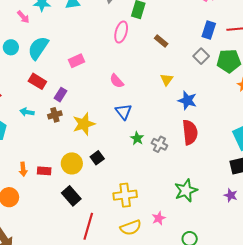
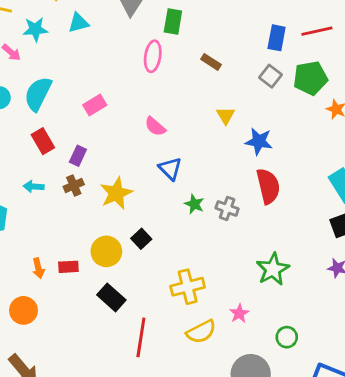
red rectangle: (37, 81) -> (43, 141), turned 36

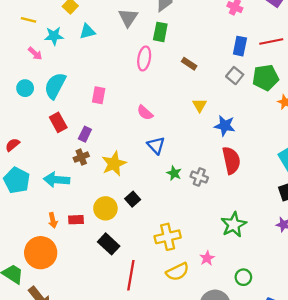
pink rectangle: (95, 105) -> (99, 95), turned -49
cyan arrow: (34, 186) -> (57, 180), moved, size x1.6
orange circle: (23, 310) -> (41, 253), size x1.5

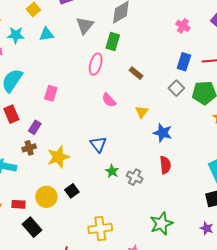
pink semicircle: (145, 113) -> (109, 100), moved
red semicircle: (231, 160) -> (165, 165), size x0.7
black rectangle: (109, 244) -> (32, 227), moved

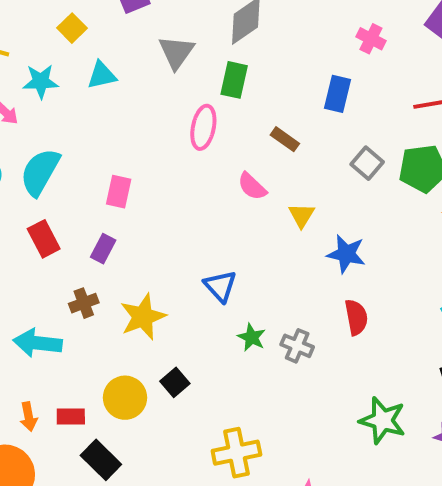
blue rectangle: (184, 62) -> (337, 94), moved
pink semicircle: (109, 100) -> (252, 186), moved
purple rectangle: (35, 127) -> (103, 249), moved
green star: (161, 224) -> (383, 420), moved, turned -30

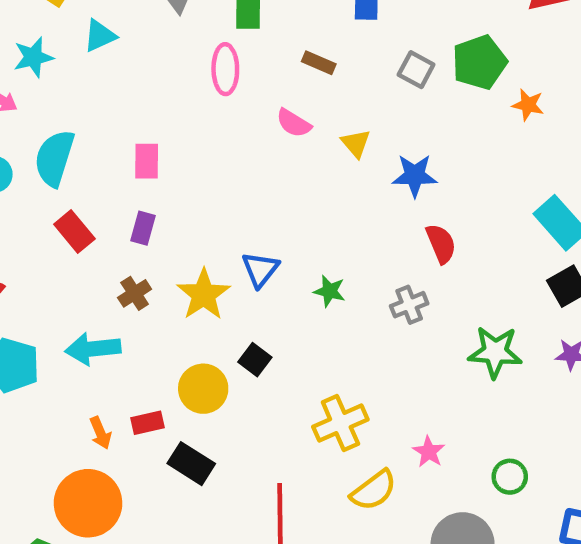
blue triangle: (220, 286) -> (260, 269), moved, turned 33
gray cross: (297, 346) -> (409, 305), moved, turned -32

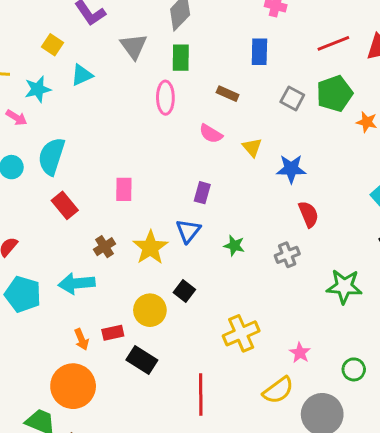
pink rectangle: (147, 161) -> (124, 189), moved
purple rectangle: (143, 228) -> (202, 193), moved
yellow semicircle: (374, 490) -> (278, 390), moved

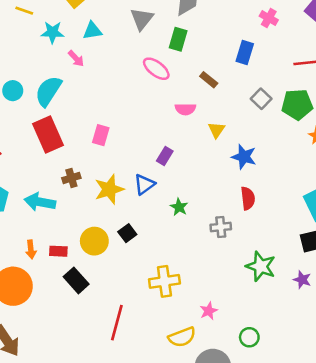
pink ellipse: (165, 98) -> (156, 69), turned -68
pink arrow: (16, 118) -> (76, 58), moved
pink semicircle: (211, 134) -> (185, 109), turned -48
red rectangle: (65, 205) -> (48, 135), size x1.5

